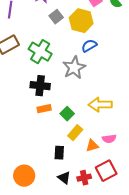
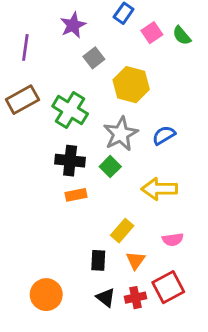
yellow hexagon: (81, 21) -> (131, 85), moved
blue semicircle: (89, 46) -> (164, 135), moved
green square: (67, 114) -> (110, 167), moved
orange triangle: (92, 146) -> (136, 260), moved, turned -40

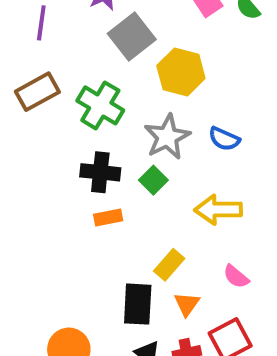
gray square: (94, 58) -> (132, 37), size x1.6
blue semicircle: (164, 135) -> (224, 139), turned -125
pink semicircle: (173, 240) -> (236, 277), turned 48
black rectangle: (98, 260) -> (138, 304), size x1.5

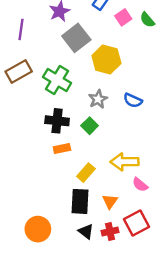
gray star: (167, 137) -> (98, 99), size x0.7
yellow arrow: (218, 210) -> (124, 162), moved
yellow rectangle: (169, 265) -> (86, 173), moved

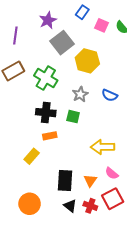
pink square: (123, 17) -> (102, 25), turned -32
green square: (90, 126) -> (73, 117), turned -32
yellow rectangle: (86, 173) -> (32, 156), moved
pink semicircle: (140, 185) -> (112, 173), moved
red cross: (110, 231) -> (90, 206), turned 32

